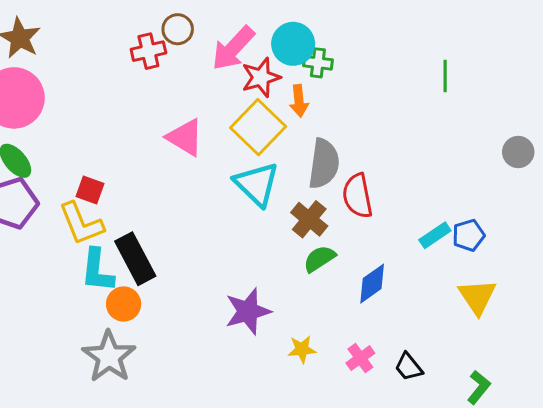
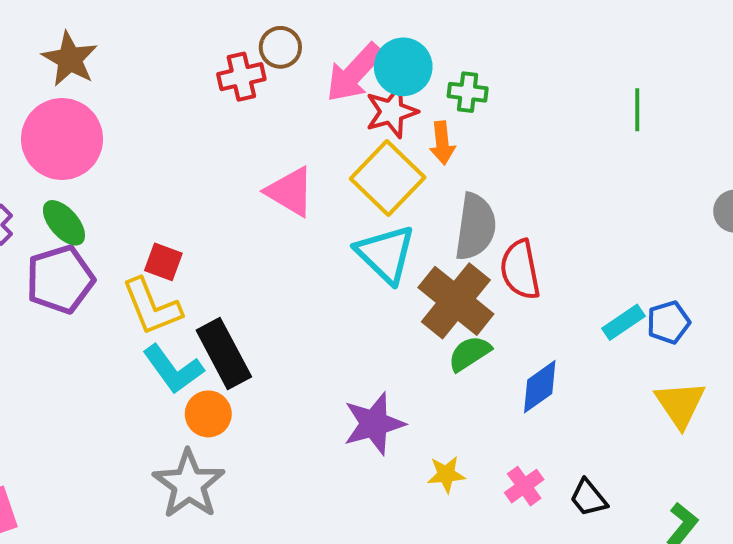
cyan circle: (293, 44) -> (403, 67), moved
brown cross: (309, 219) -> (456, 301), size x1.5
cyan L-shape: (97, 270) -> (173, 369), turned -42

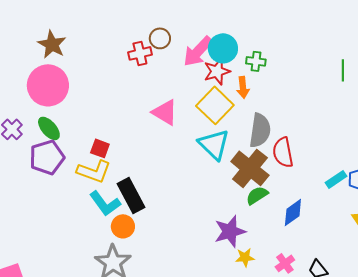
yellow L-shape: (152, 307) -> (94, 171), turned -48
purple star: (374, 424) -> (230, 231), moved

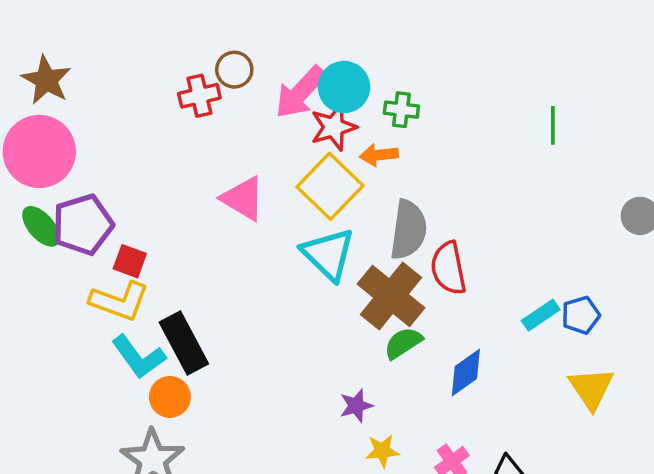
orange arrow: (243, 87) -> (379, 155), turned 90
purple pentagon: (47, 157) -> (83, 225), moved
purple star: (230, 231) -> (356, 406), size x0.6

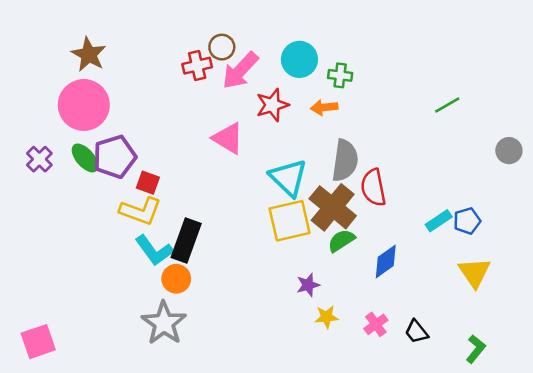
pink arrow: (300, 92) -> (240, 70), moved
green line: (553, 125) -> (447, 105), moved, turned 60
red star: (334, 127) -> (272, 105), moved
yellow square: (330, 186) -> (290, 221), moved, turned 33
black rectangle: (184, 343) -> (186, 241), turned 48

